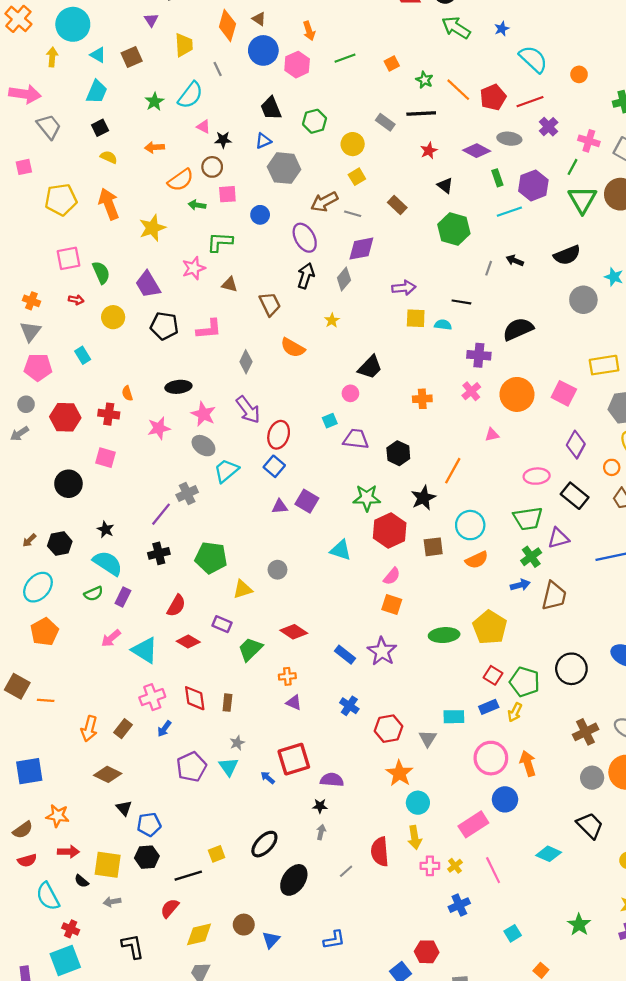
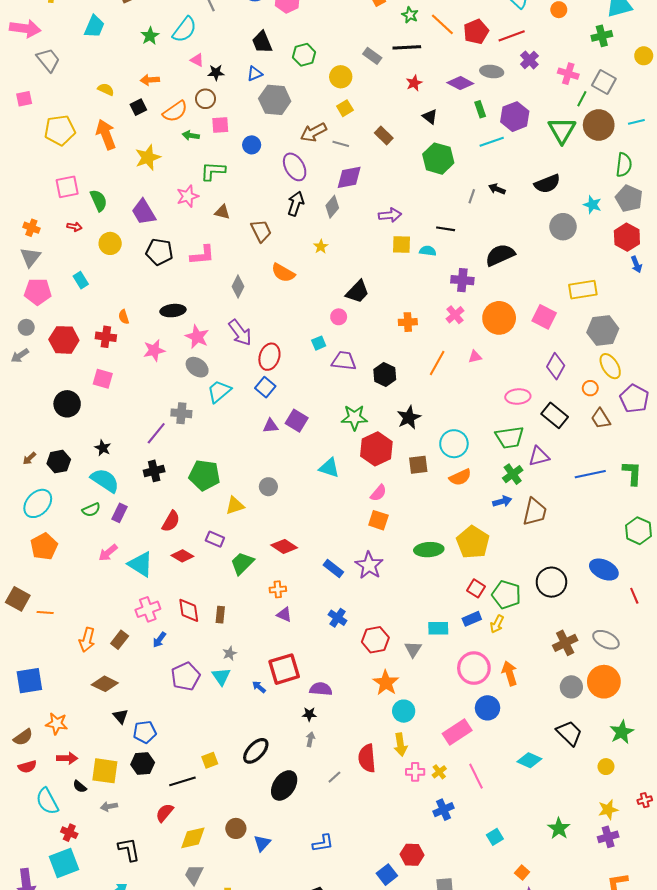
black square: (100, 128) -> (138, 107), moved
green line: (573, 167) -> (582, 99), moved
orange line: (453, 471) -> (437, 363), moved
gray cross: (187, 494) -> (181, 413), turned 30

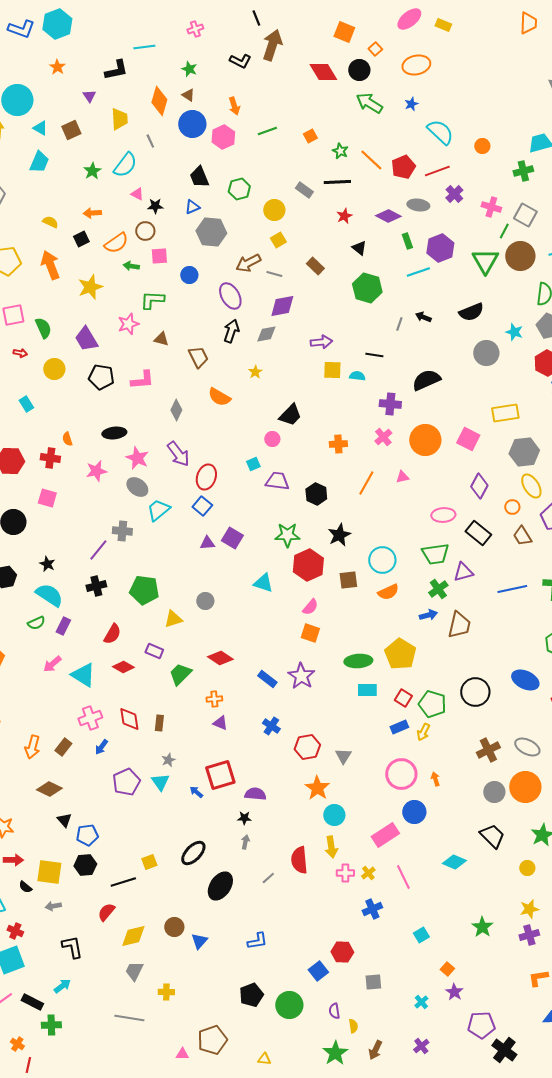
gray diamond: (332, 207) -> (266, 334), turned 40
cyan rectangle: (438, 628) -> (367, 690), moved
orange arrow: (510, 673) -> (435, 779), size x0.6

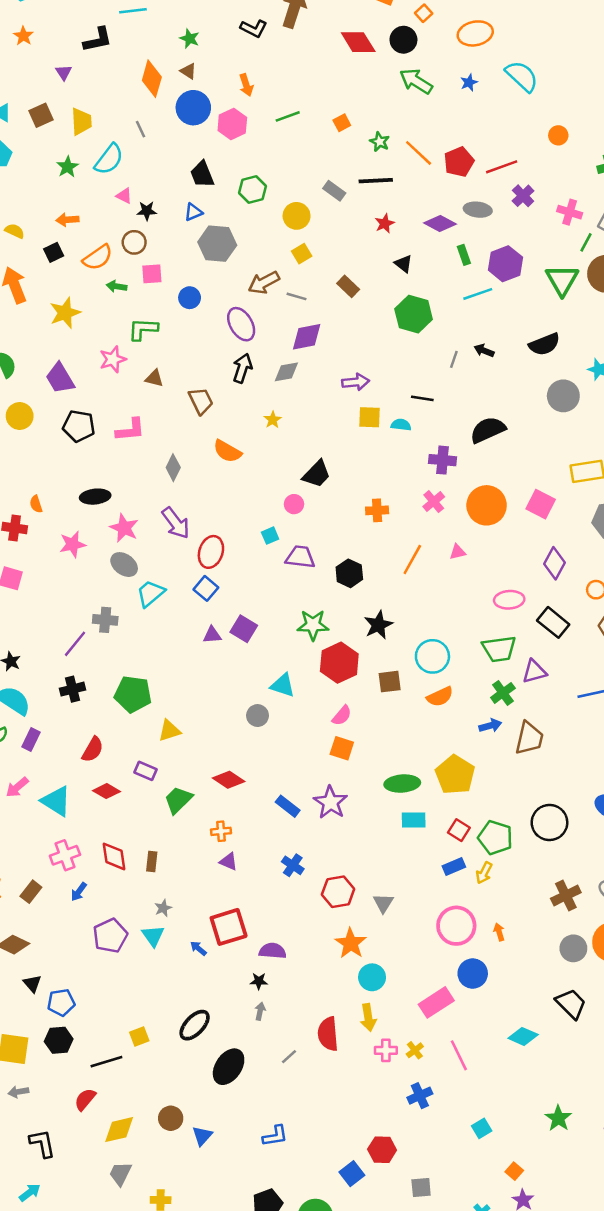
yellow trapezoid: (119, 119) -> (81, 122), moved
cyan semicircle: (440, 132) -> (522, 76), moved
gray circle: (205, 601) -> (257, 716), moved

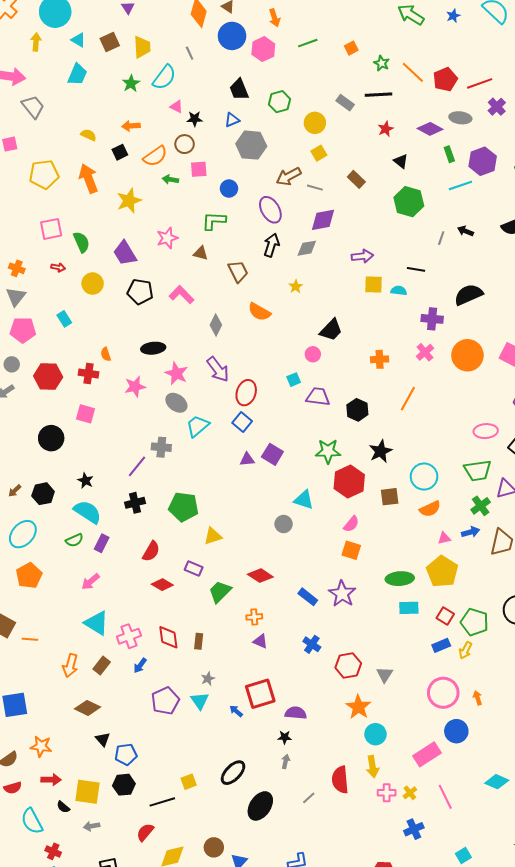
green L-shape: (143, 329) -> (214, 221), moved
pink L-shape: (130, 430) -> (181, 295), turned -130
pink triangle: (458, 552) -> (444, 538), moved
cyan triangle: (56, 801) -> (97, 623), moved

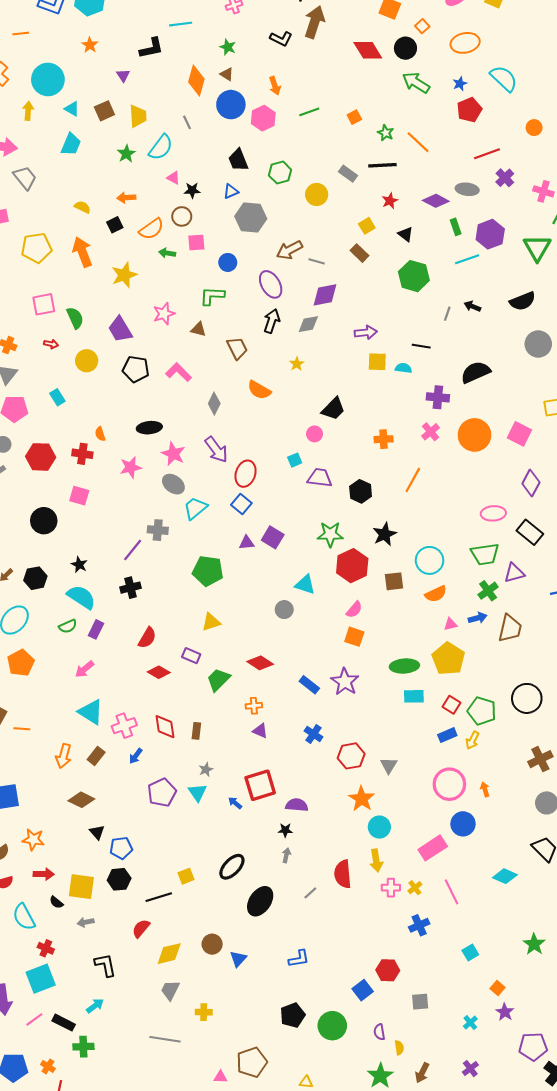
red pentagon: (445, 79) -> (469, 110), moved
yellow square: (319, 153) -> (367, 226), moved
green pentagon: (184, 507) -> (208, 571), moved

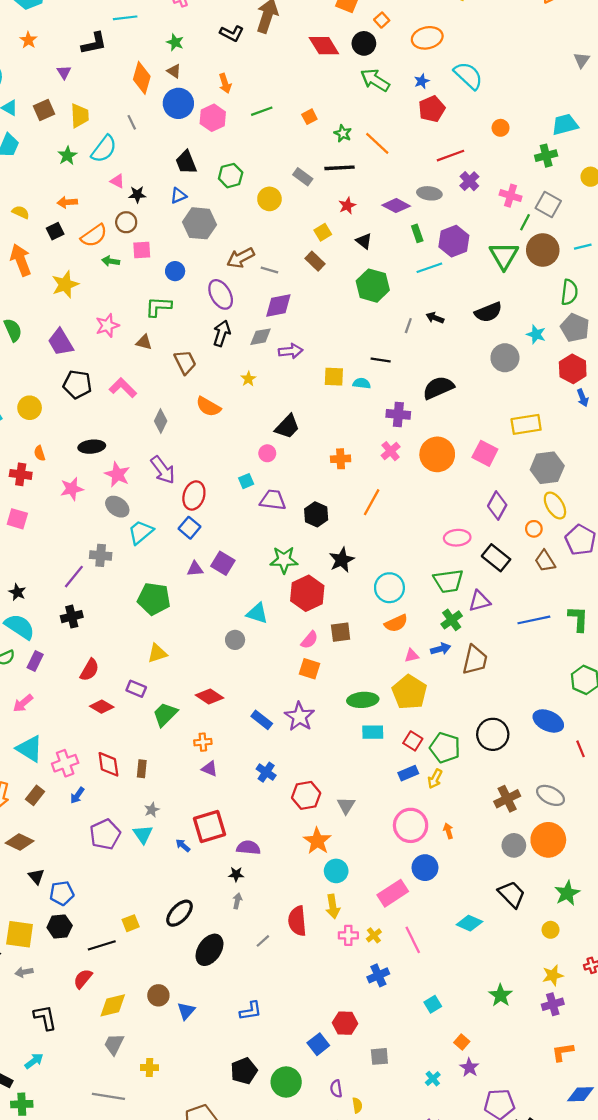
purple arrow: (366, 333) -> (291, 351), moved
yellow circle: (87, 361) -> (30, 408), moved
brown square: (394, 581) -> (341, 632), moved

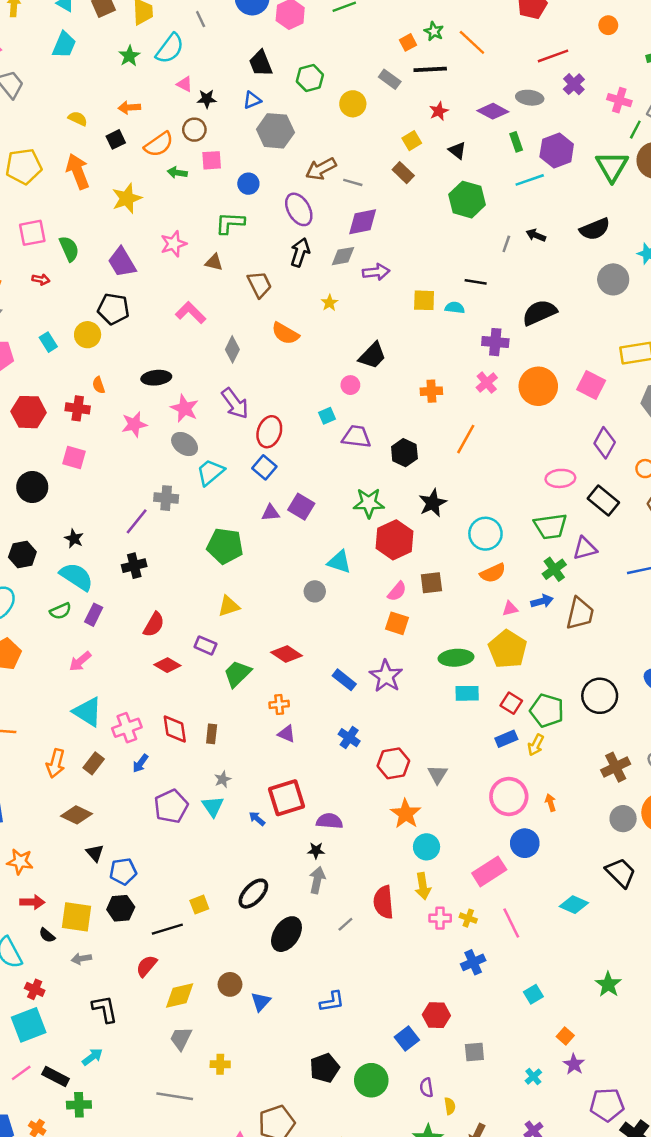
orange square: (309, 117) -> (408, 42), moved
black pentagon: (77, 384) -> (113, 309), moved
gray arrow: (237, 901) -> (317, 880), size x1.5
yellow cross: (374, 935) -> (468, 918), turned -32

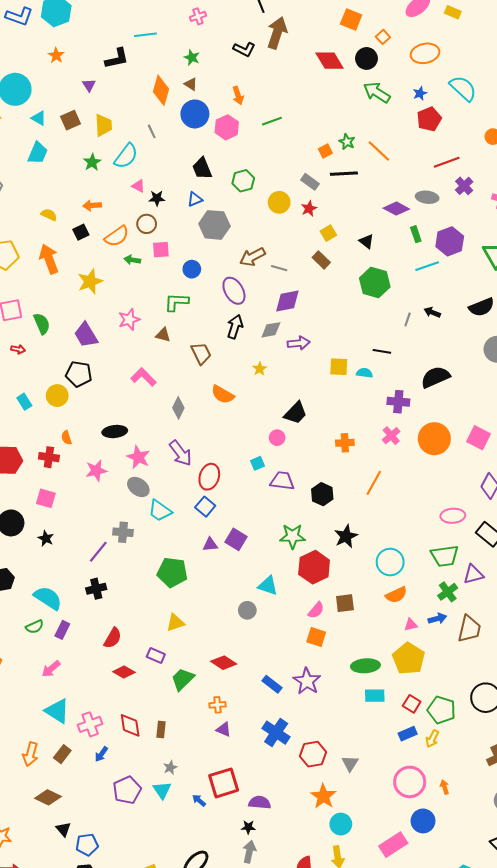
red star: (439, 111) -> (309, 209), moved
cyan trapezoid: (210, 472) -> (160, 511), turned -105
black star: (74, 539) -> (46, 538), moved
blue cross: (349, 738) -> (276, 733), size x1.5

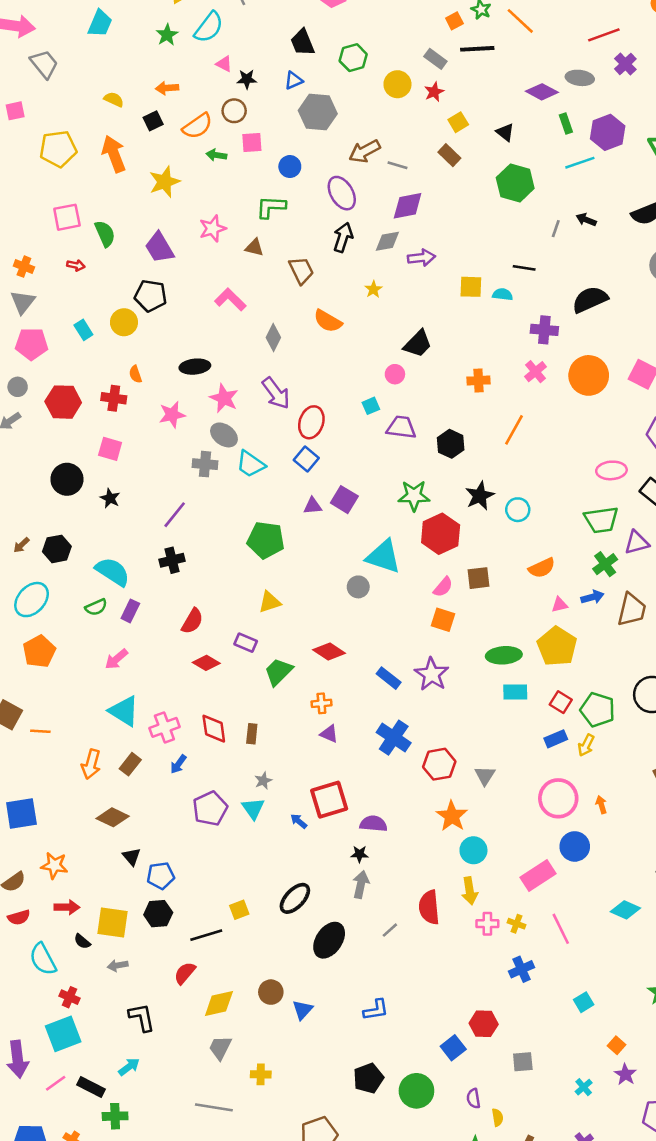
gray cross: (123, 532) -> (205, 464), moved
cyan circle: (390, 562) -> (518, 510), moved, size x0.7
cyan triangle: (268, 586) -> (384, 557), size x1.4

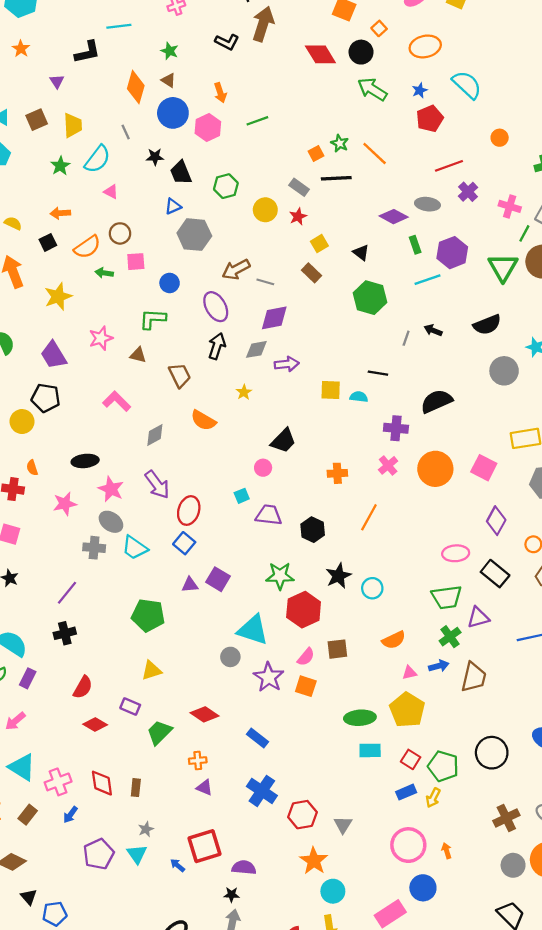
black star: (247, 79) -> (155, 157), moved
gray diamond: (273, 337) -> (155, 435), turned 35
purple star: (432, 674) -> (269, 677), moved

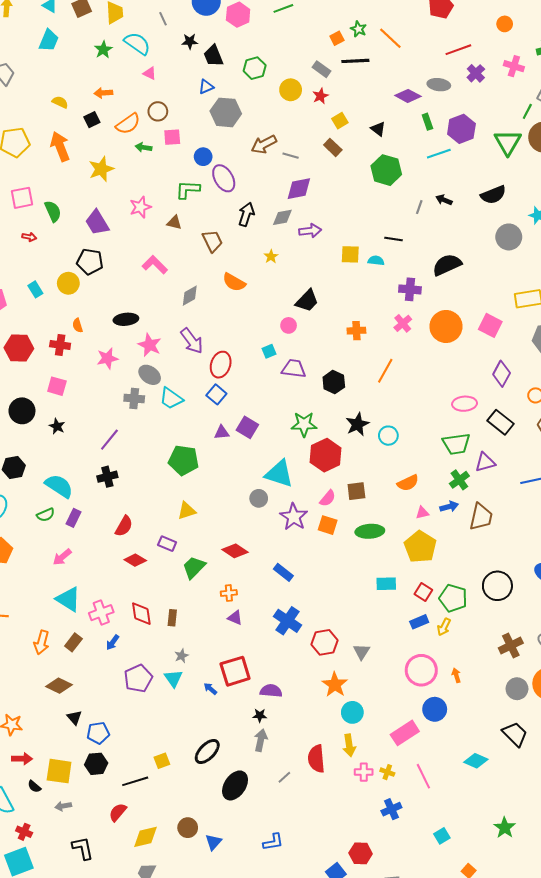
cyan semicircle: (97, 159) -> (137, 43), turned -92
pink cross: (510, 206) -> (514, 66), moved
purple ellipse: (216, 307) -> (224, 178), moved
green ellipse: (360, 718) -> (370, 531), moved

